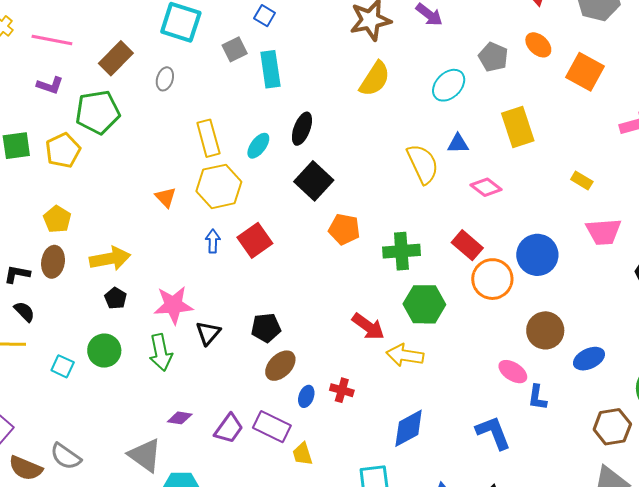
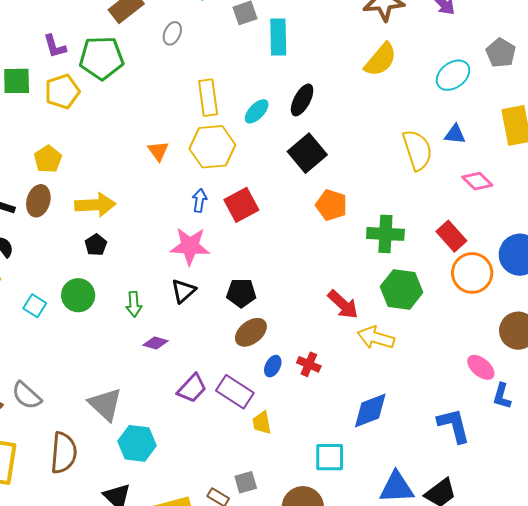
purple L-shape: (50, 85) -> (55, 46), moved, turned 48
pink star: (173, 305) -> (190, 246), moved
green arrow: (161, 352) -> (134, 304), size x0.7
purple diamond: (180, 418) -> (155, 343), moved

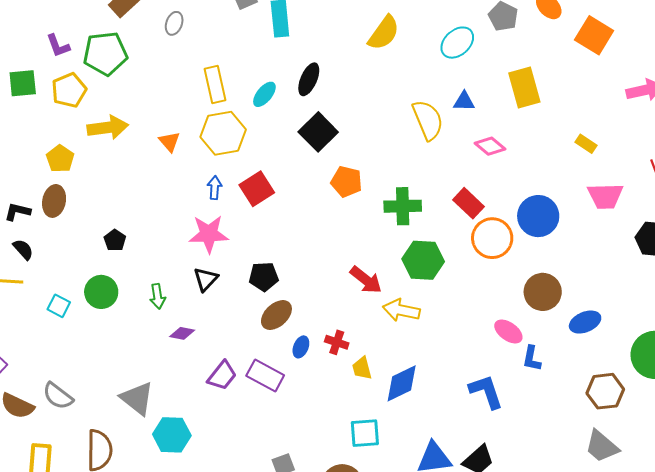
yellow arrow: (95, 205) -> (108, 127), moved
yellow trapezoid: (262, 423) -> (362, 368), moved

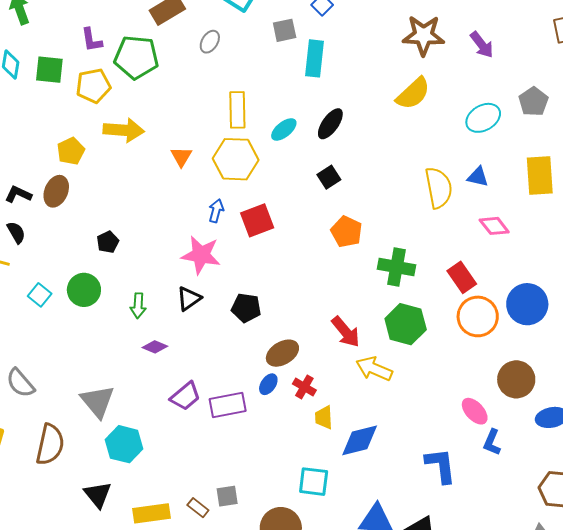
black square: (318, 132) -> (329, 177), size x0.6
brown ellipse: (276, 315) -> (282, 353), moved
purple rectangle: (265, 376) -> (228, 405), turned -51

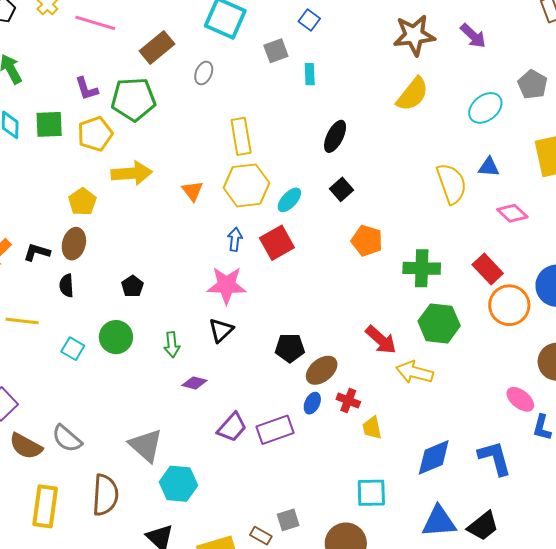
cyan rectangle: (314, 58) -> (310, 74), size x0.6
cyan ellipse: (284, 129) -> (289, 200), moved
black semicircle: (16, 232) -> (66, 286), moved, turned -145
black pentagon: (246, 308) -> (290, 348), moved
blue diamond: (360, 440) -> (434, 457), moved

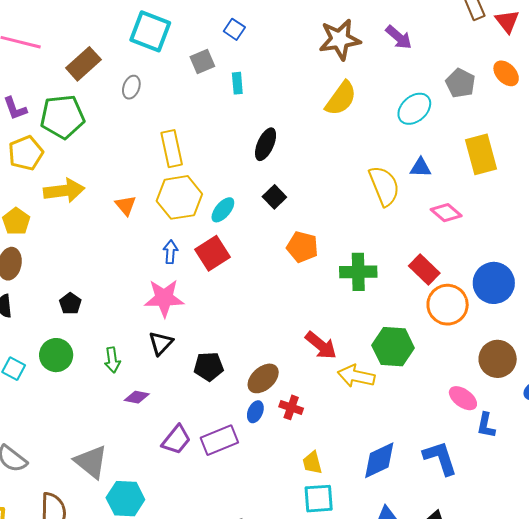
green hexagon: (439, 323) -> (393, 347), moved
black pentagon: (290, 348) -> (209, 366), moved
yellow trapezoid: (372, 428) -> (312, 463), moved

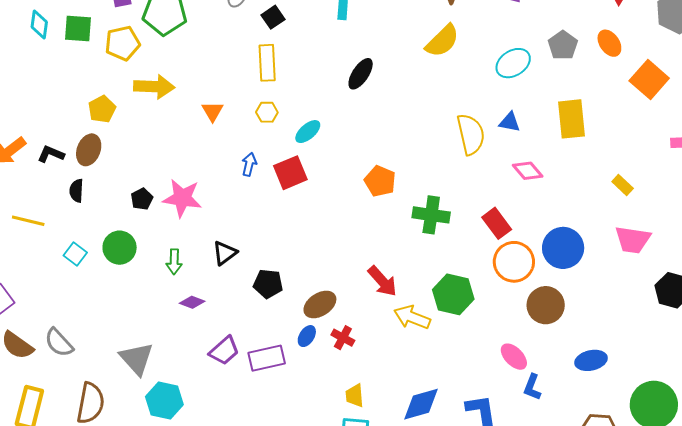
yellow hexagon: (179, 197) -> (267, 112), size x0.5
black square: (274, 197) -> (273, 17), moved
pink star: (164, 298) -> (182, 198), moved
brown circle: (498, 359) -> (546, 305), moved

